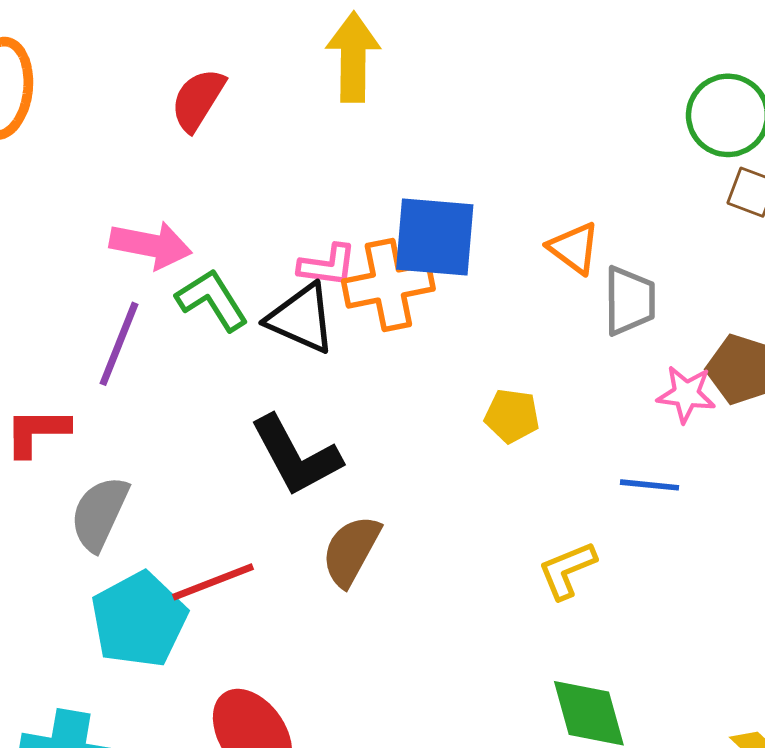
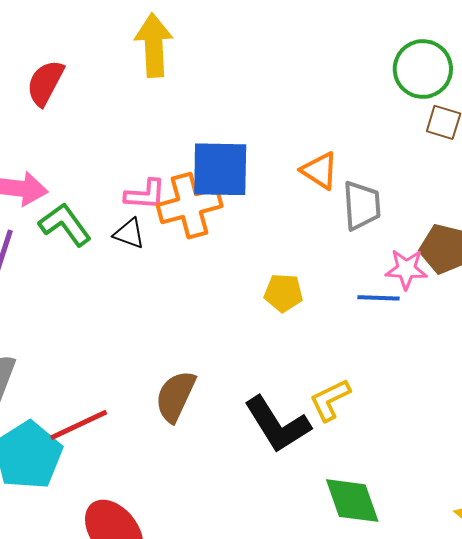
black triangle: (301, 318) -> (129, 234), size x0.6
black L-shape: (296, 456) -> (277, 424), moved
blue line: (649, 485) -> (378, 298), moved

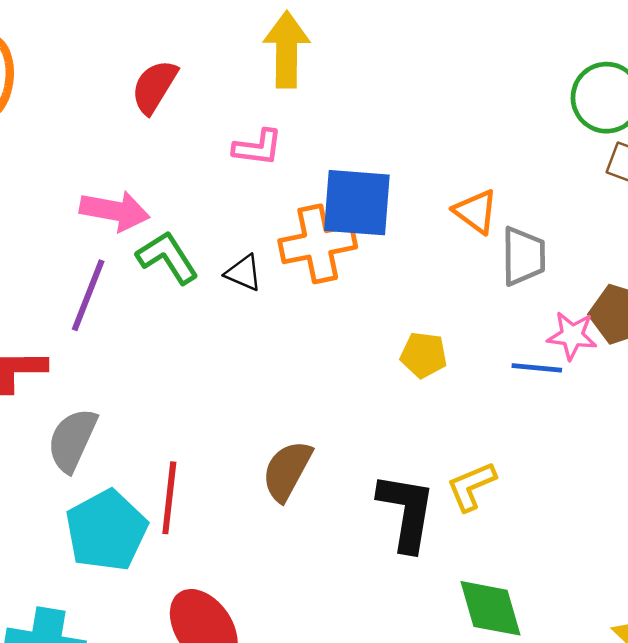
pink L-shape: (145, 194) -> (258, 147), moved
black L-shape: (277, 424) -> (407, 512), turned -142
red line: (79, 425) -> (169, 498), turned -62

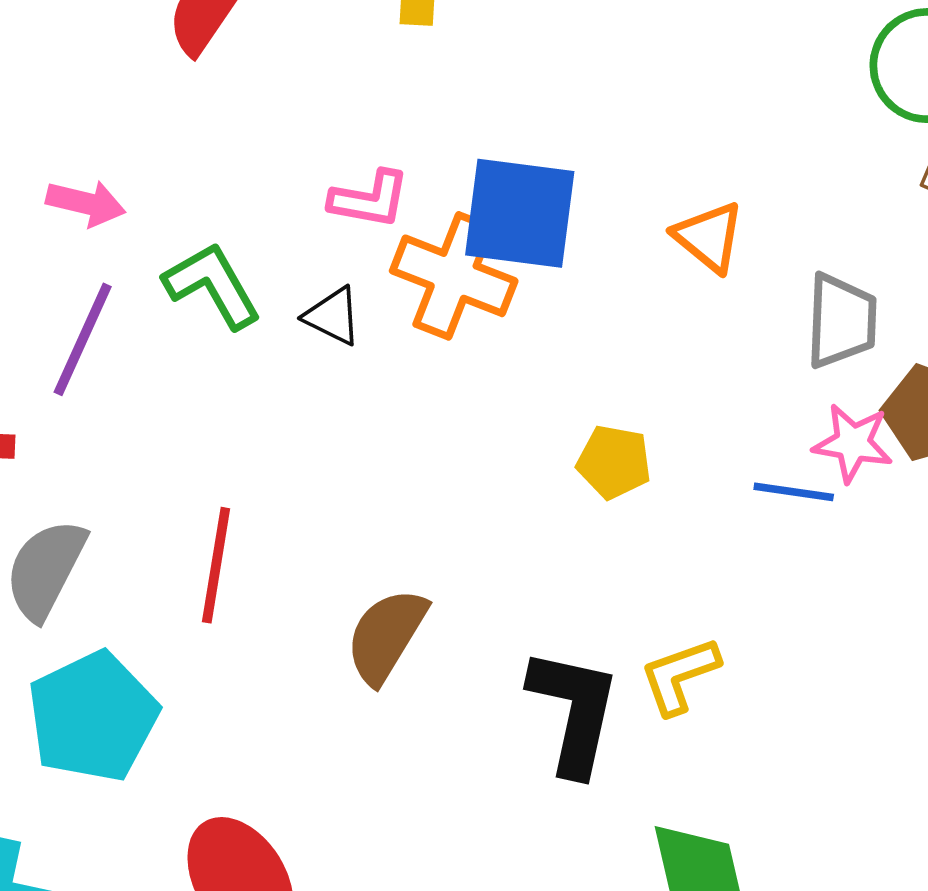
pink L-shape: (258, 147) -> (369, 199), moved
pink arrow: (115, 211) -> (86, 203), moved, size x0.7
orange cross: (318, 244) -> (454, 276), turned 30
gray trapezoid: (523, 256) -> (841, 321), moved
red line: (169, 498) -> (216, 565), moved

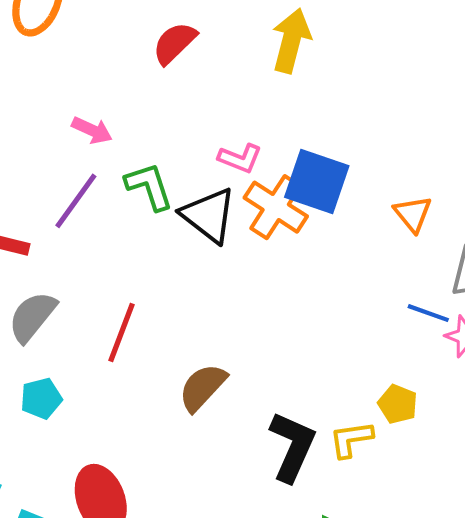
black triangle: (333, 316) -> (209, 215), size x1.8
yellow pentagon: (614, 462) -> (398, 404), moved
blue line: (794, 492) -> (428, 313), moved
cyan pentagon: (93, 717) -> (41, 398), size x0.6

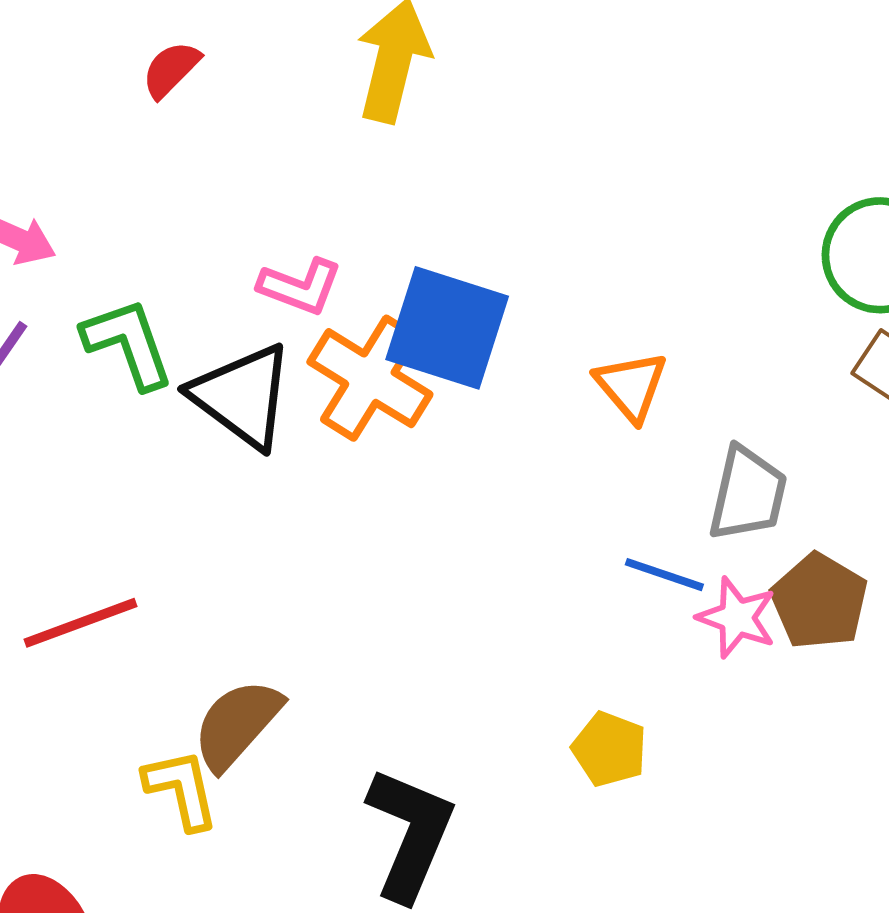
red semicircle: (174, 43) -> (171, 69), size x0.7
red line: (121, 333) -> (80, 623), turned 50
yellow L-shape: (351, 439) -> (181, 789), moved, turned 87

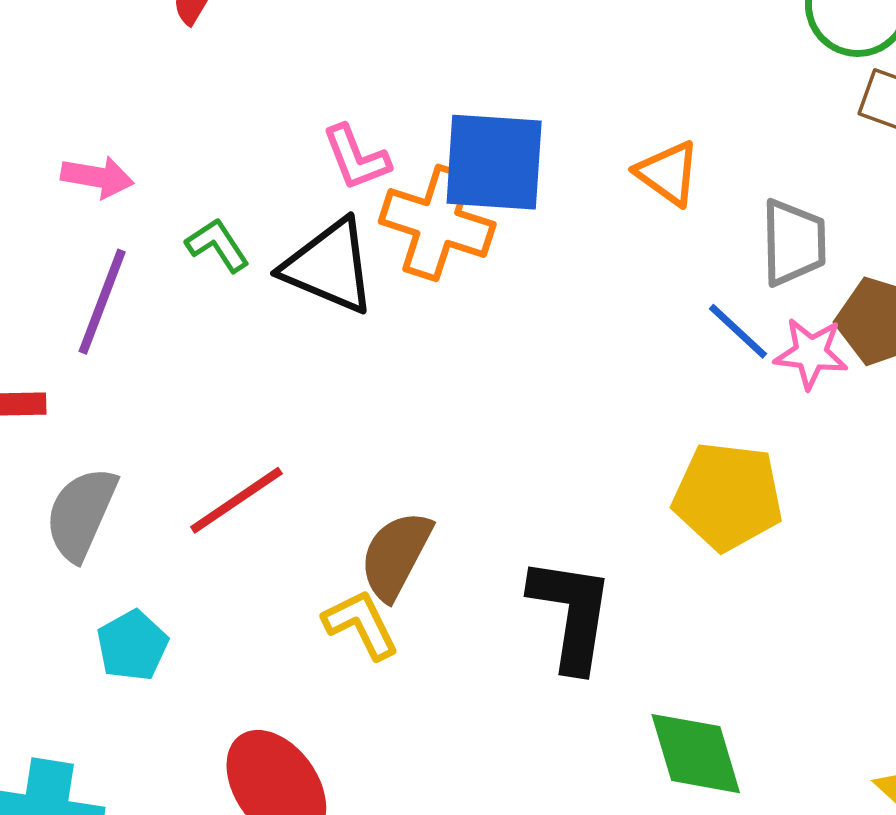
pink L-shape: (300, 287) -> (356, 158), turned 62
green L-shape: (128, 343) -> (218, 245), size x0.7
blue line: (664, 575) -> (738, 331), turned 38
yellow pentagon: (609, 749) -> (728, 496), size x1.6

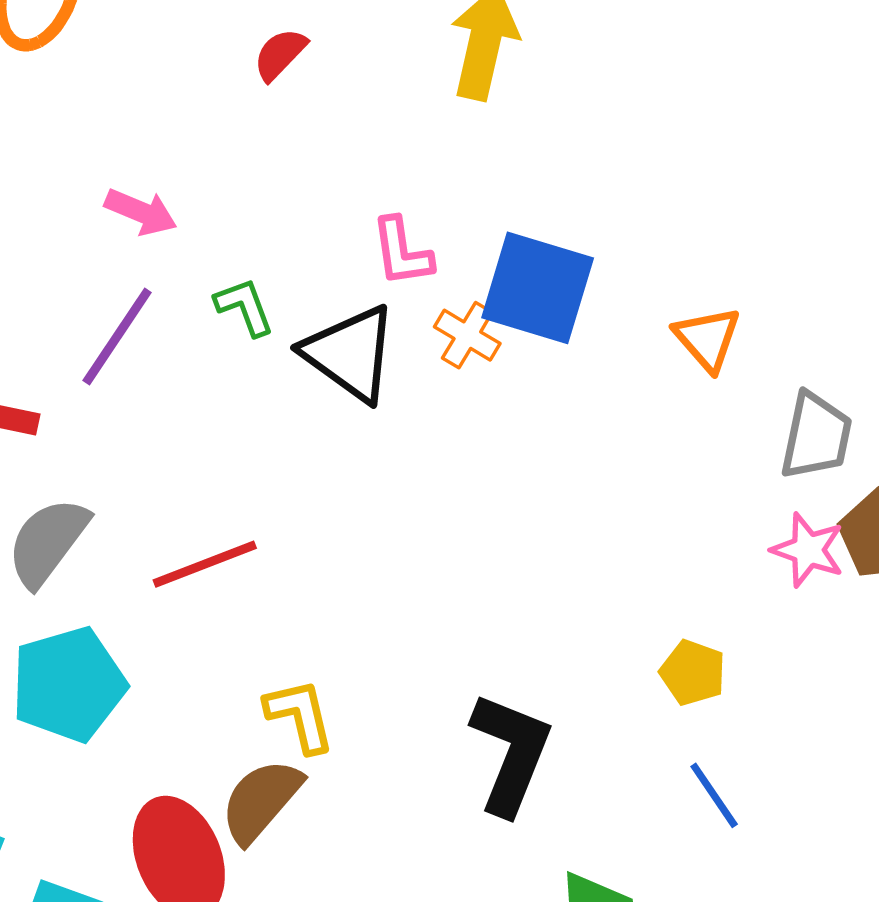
orange cross: (437, 223) -> (467, 335), size x0.6
blue line: (738, 331) -> (714, 795), moved
yellow pentagon: (728, 496) -> (693, 673), size x0.6
brown semicircle: (396, 555) -> (261, 801), moved
cyan pentagon: (132, 646) -> (68, 684), size x1.6

